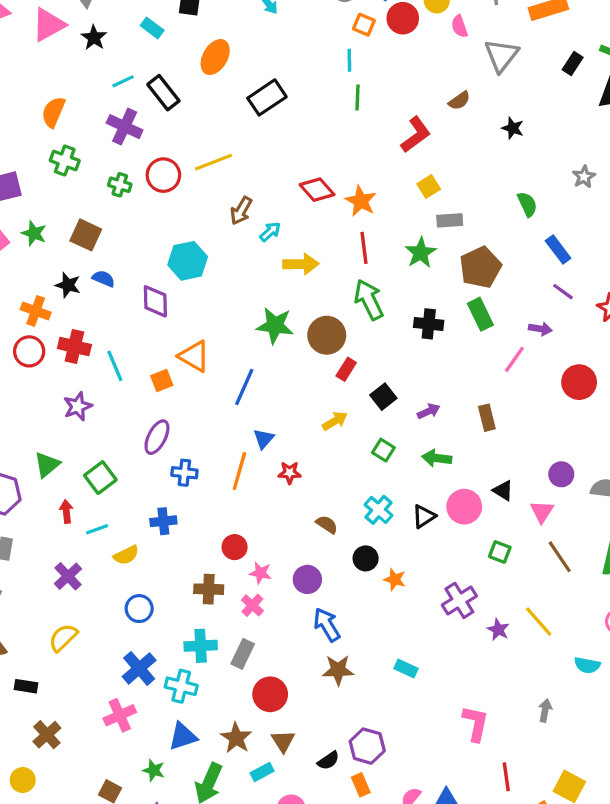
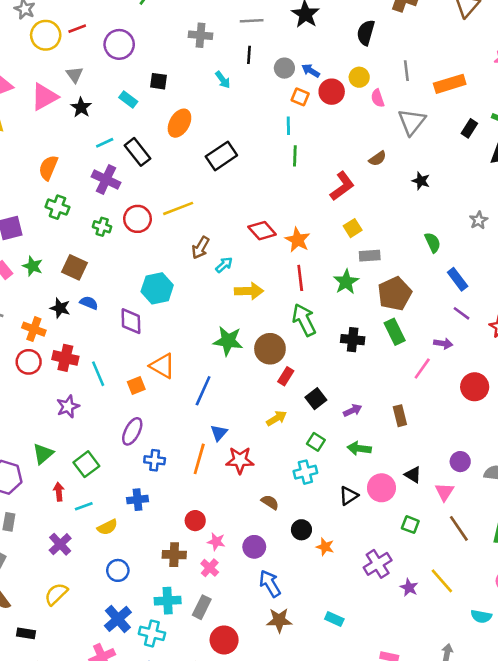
red star: (290, 473) -> (240, 460), size x1.5
cyan cross: (379, 510) -> (305, 472), moved, turned 35

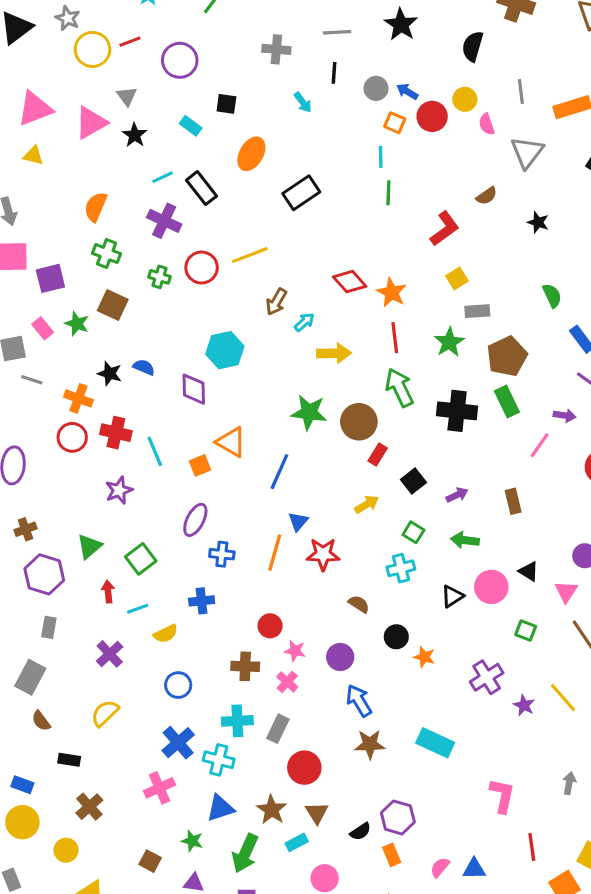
brown square: (75, 267) -> (113, 305), moved
black cross: (353, 340) -> (457, 411), size x1.4
cyan rectangle: (334, 619) -> (435, 743), size x1.6

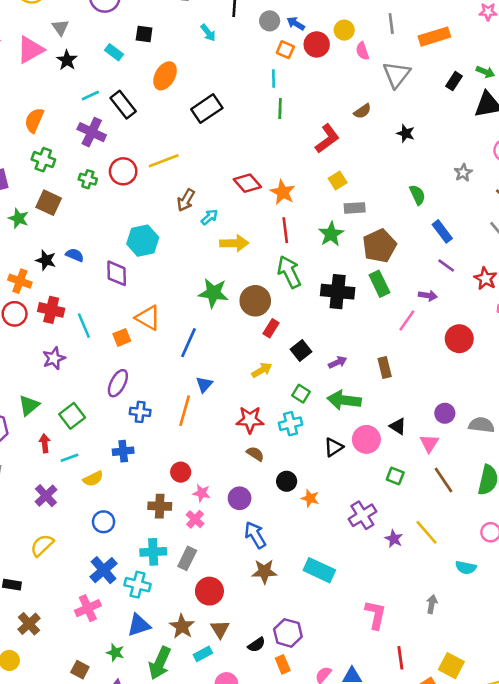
green arrow: (465, 540) -> (344, 400), size x1.4
red star: (323, 554) -> (250, 420), moved

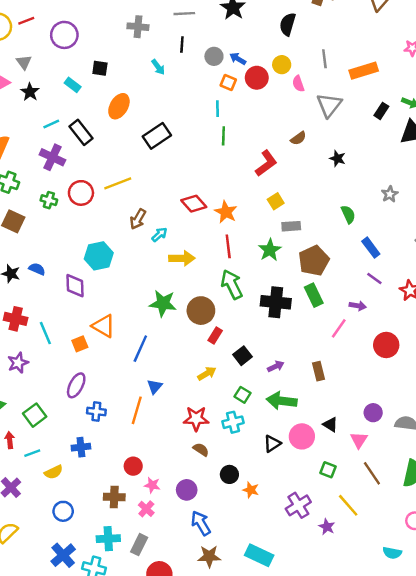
yellow line: (427, 532) -> (348, 505), moved

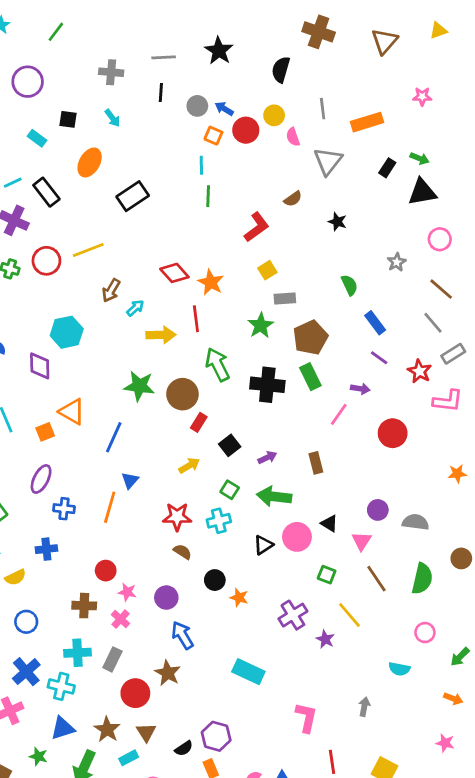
cyan arrow: (158, 67) -> (112, 118), moved
red line: (228, 246) -> (196, 319), moved
brown star: (209, 556) -> (168, 673), moved, turned 30

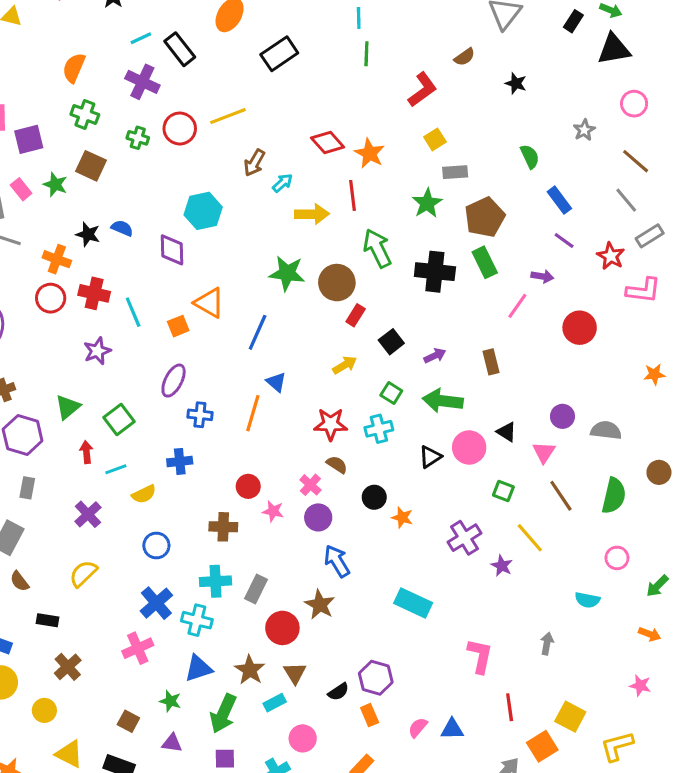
blue triangle: (130, 480) -> (276, 382), turned -30
pink cross: (121, 619) -> (310, 485), moved

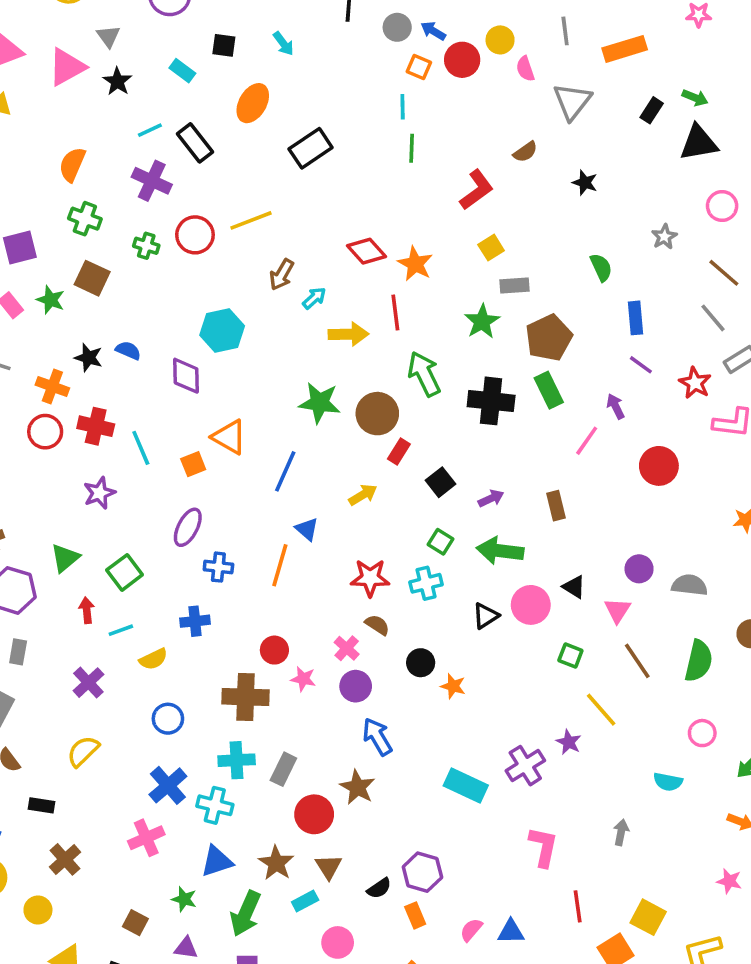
blue rectangle: (559, 200) -> (635, 318), turned 32
purple arrow: (542, 276) -> (616, 406), turned -125
yellow arrow: (345, 365) -> (363, 495), moved
brown cross: (223, 527) -> (246, 697), size x1.4
purple cross: (464, 538) -> (525, 766), moved

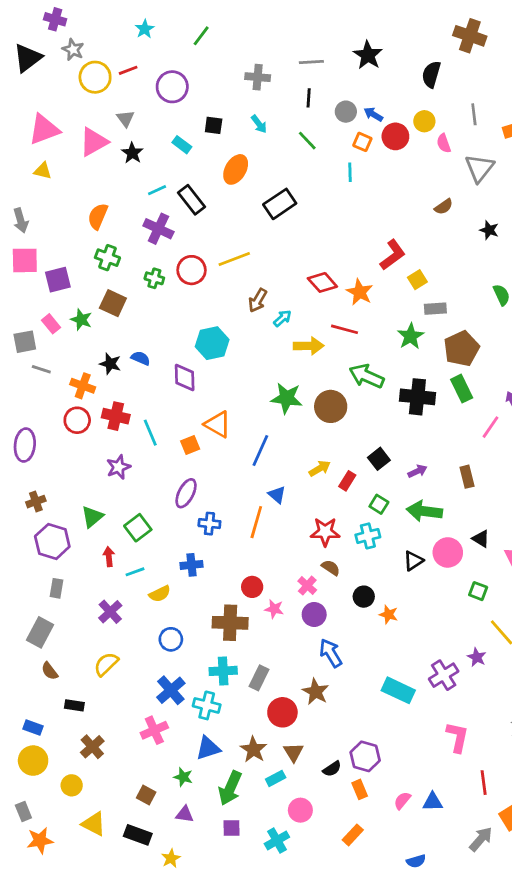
green line: (412, 148) -> (307, 141), moved, turned -45
red L-shape: (477, 190) -> (393, 255), moved
red line: (395, 313) -> (344, 329), turned -68
green arrow: (424, 374) -> (366, 376), turned -40
red rectangle: (399, 451) -> (347, 481), moved

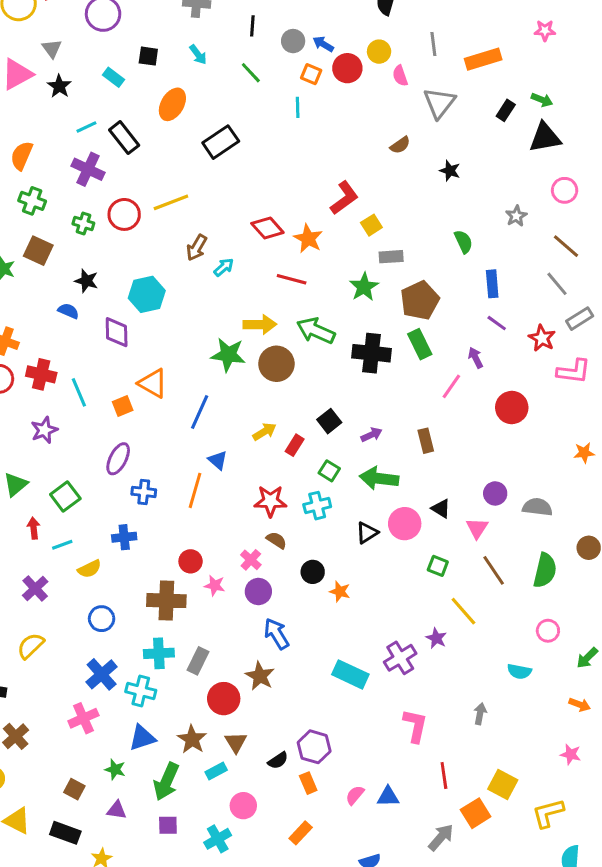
yellow arrow: (309, 346) -> (260, 325), moved
black star: (110, 364) -> (86, 281), moved

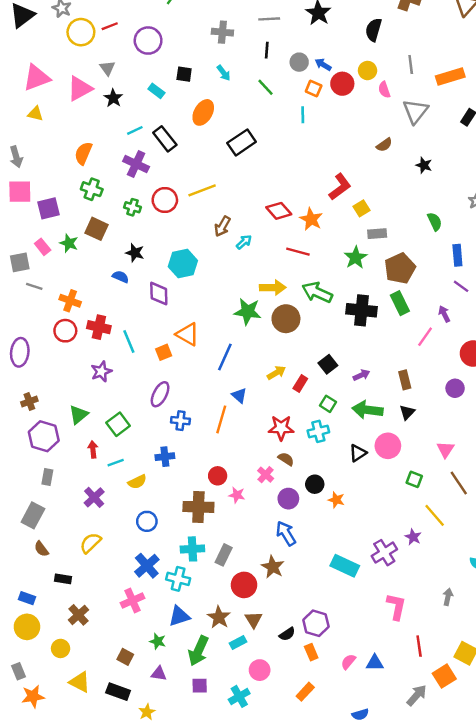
purple circle: (495, 493) -> (455, 388), moved
black triangle: (441, 509) -> (407, 412), moved, turned 42
purple circle: (258, 591) -> (288, 499), moved

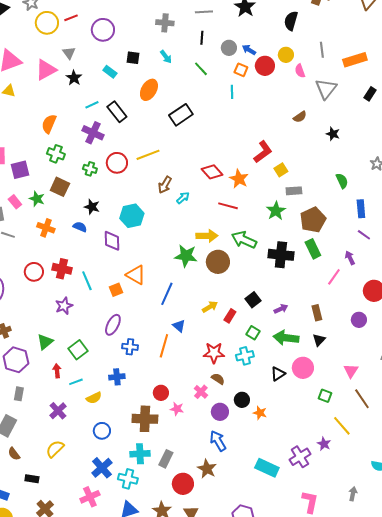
orange cross: (70, 301) -> (46, 228), moved

